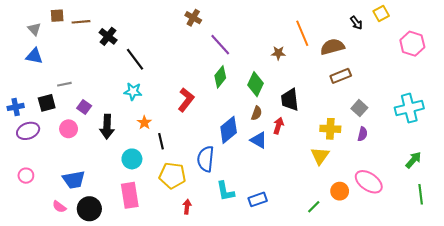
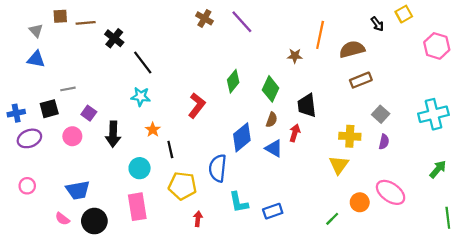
orange line: (302, 33) -> (320, 35), turned 35
purple line: (220, 45) -> (242, 22), moved
green line: (421, 194) -> (448, 218), moved

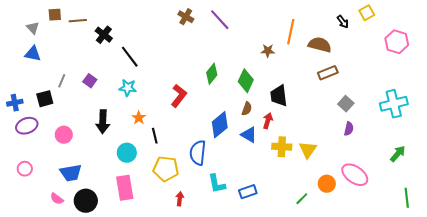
brown semicircle: (352, 49) -> (320, 45), turned 30
gray line: (68, 89) -> (62, 81), turned -56
purple square: (89, 113) -> (90, 81), moved
pink circle: (72, 136) -> (64, 135), moved
yellow cross: (350, 136) -> (282, 147), moved

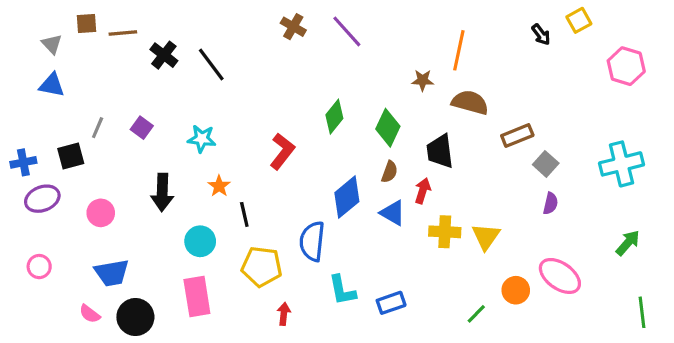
brown semicircle: (320, 45) -> (470, 102), moved
black line: (130, 57) -> (211, 65), moved
brown rectangle: (328, 73) -> (517, 136), moved

